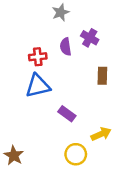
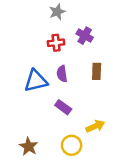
purple semicircle: (66, 47) -> (62, 74), moved
red cross: (38, 57) -> (56, 43), moved
brown star: (14, 156) -> (29, 146), moved

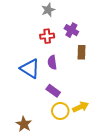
brown rectangle: (97, 71) -> (82, 52), moved
blue triangle: (36, 81) -> (30, 68), turned 45
yellow circle: (72, 145) -> (60, 111), moved

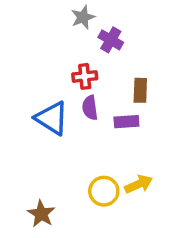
purple cross: (71, 30) -> (111, 40), moved
red cross: (47, 36) -> (85, 76), moved
purple rectangle: (53, 91) -> (126, 122), moved, turned -40

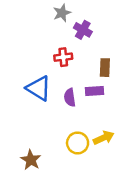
purple semicircle: (90, 108) -> (70, 97), moved

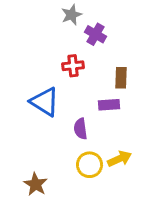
purple semicircle: (70, 97) -> (81, 129), moved

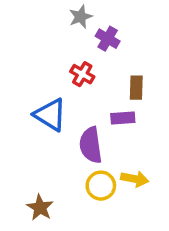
red cross: (73, 66) -> (82, 74), turned 36
purple semicircle: (81, 129) -> (91, 145), size x1.5
yellow arrow: (119, 159) -> (135, 179), turned 35

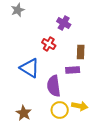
gray star: (81, 17) -> (18, 10), moved
brown star: (40, 208) -> (24, 113), moved

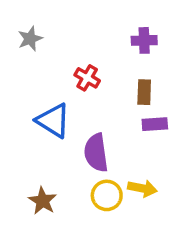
gray star: (18, 10) -> (30, 39), moved
purple cross: (64, 23) -> (144, 40), moved, turned -32
purple rectangle: (73, 70) -> (155, 124), moved

